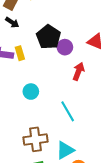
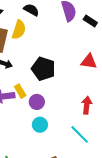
purple circle: (65, 47) -> (37, 102), moved
red arrow: (79, 71) -> (87, 105), moved

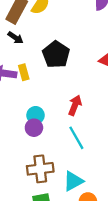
purple circle: (37, 102) -> (34, 128), moved
red arrow: (87, 105) -> (75, 105), moved

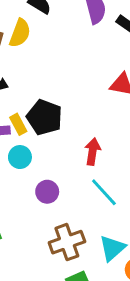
black pentagon: (56, 54) -> (44, 117), moved
cyan circle: (36, 115) -> (20, 157), moved

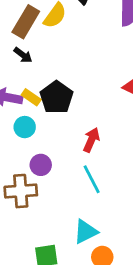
yellow rectangle: (18, 124) -> (31, 97), turned -42
brown cross: (67, 242) -> (21, 191), moved

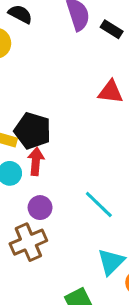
red arrow: (91, 140) -> (36, 161), moved

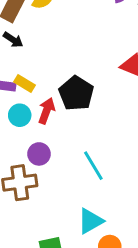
black pentagon: (33, 131) -> (76, 93), moved

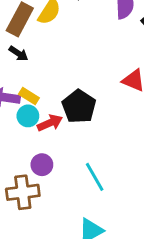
red arrow: (47, 111) -> (50, 123), turned 45
cyan circle: (20, 115) -> (28, 116), moved

